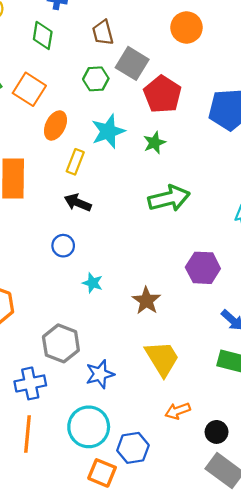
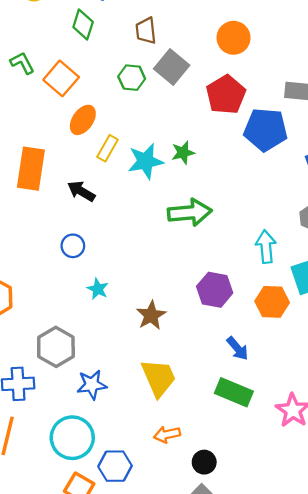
red pentagon: (163, 94) -> (226, 95), moved
cyan star: (108, 131) -> (145, 161), moved
yellow rectangle: (75, 162) -> (107, 148), moved
black arrow: (78, 203) -> (81, 191), moved

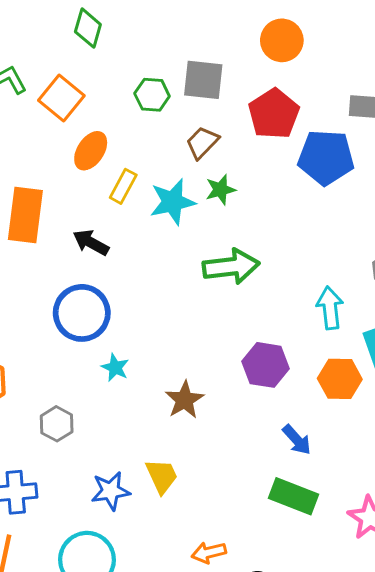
brown trapezoid: (146, 31) -> (202, 142), moved, turned 52
gray square: (172, 67) -> (203, 80), turned -32
blue circle: (73, 246) -> (82, 313), size x1.8
gray hexagon: (56, 347) -> (57, 424), moved, size x0.7
yellow trapezoid: (159, 378) -> (162, 476), moved, size x0.7

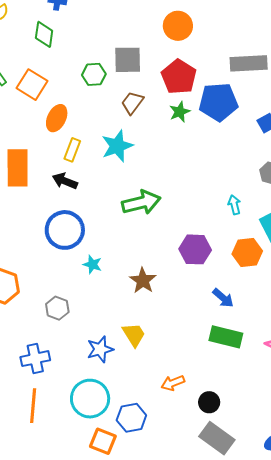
yellow rectangle: (123, 186) -> (72, 150), moved
green star: (220, 190) -> (180, 112), moved
green arrow: (231, 267) -> (141, 203), moved
cyan arrow: (330, 308) -> (234, 205), size x0.7

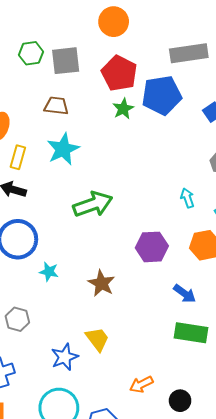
green hexagon: (94, 74) -> (31, 53), moved
brown trapezoid: (132, 103) -> (56, 106), moved, turned 65

